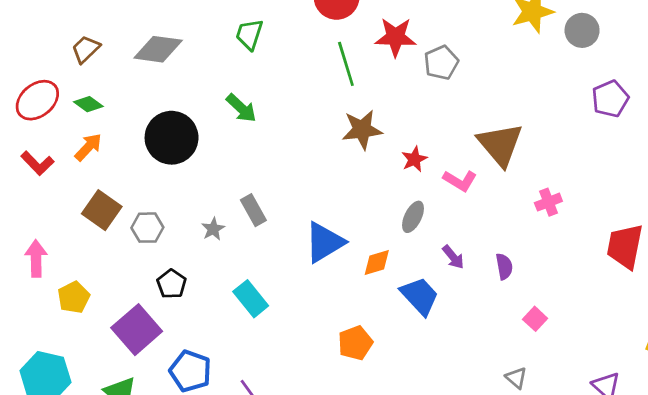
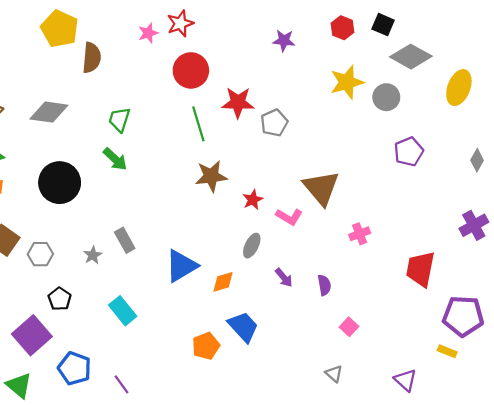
green trapezoid: (249, 34) -> (119, 120), moved
blue trapezoid: (420, 296) -> (243, 327), moved

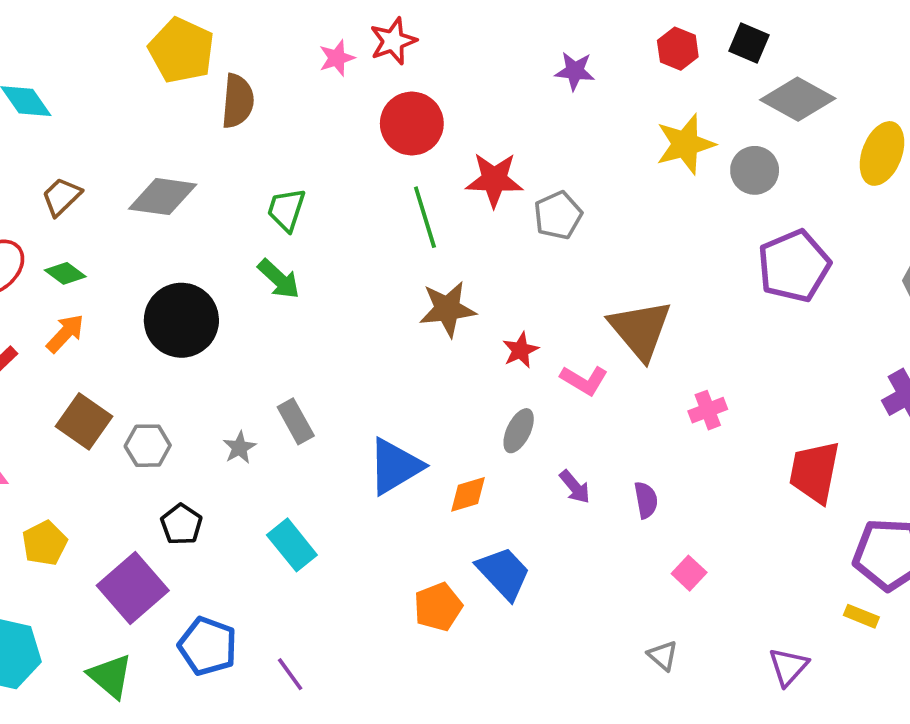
purple pentagon: (409, 152) -> (794, 266), size x1.4
purple triangle: (406, 380) -> (788, 667), turned 30

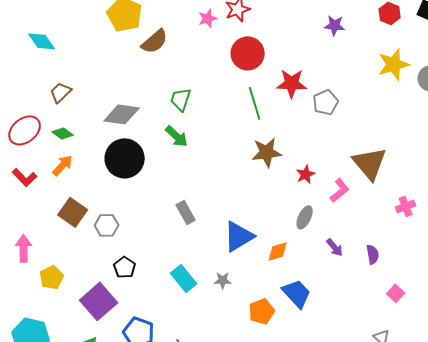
brown semicircle: (238, 101) -> (155, 41), turned 44
gray diamond: (163, 197) -> (122, 114), moved
pink L-shape: (584, 380) -> (340, 190), turned -70
gray star: (239, 448) -> (223, 280), moved, turned 30

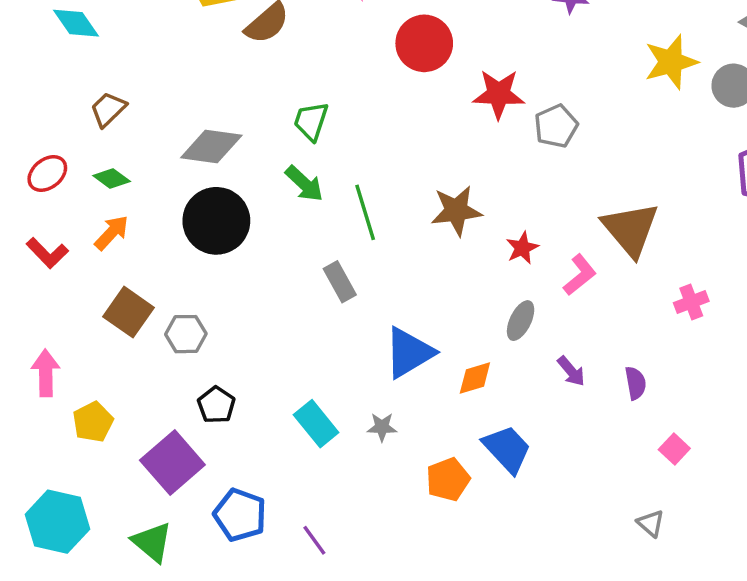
green line: (255, 103) -> (365, 212), moved
red ellipse: (25, 130) -> (47, 173), size x0.7
gray rectangle: (186, 212) -> (340, 282), moved

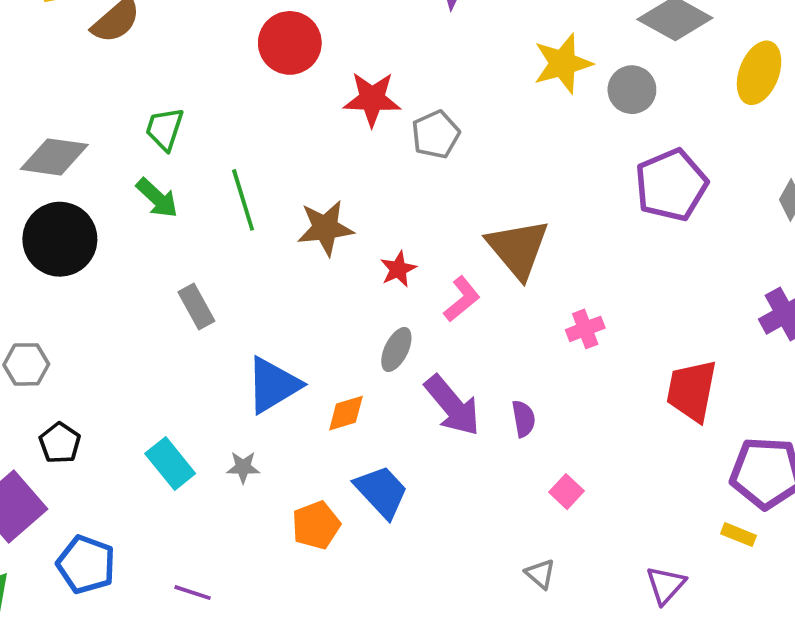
green line: (365, 212) -> (243, 200), moved
purple arrow: (571, 371) -> (452, 406), size x1.8
purple line: (314, 540) -> (193, 593), moved, turned -36

